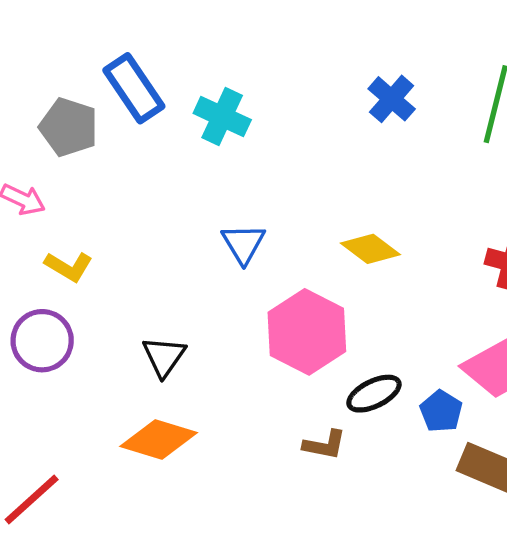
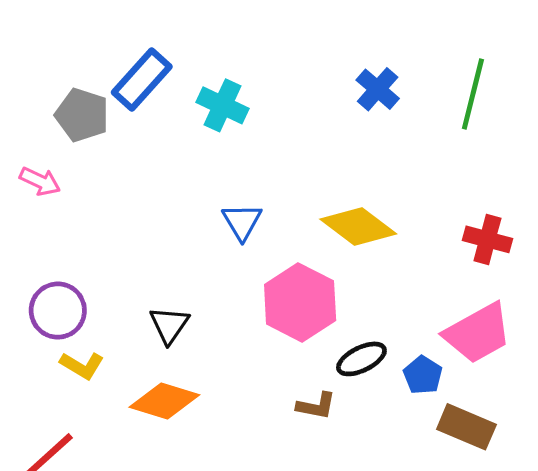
blue rectangle: (134, 88) -> (142, 80), turned 76
yellow diamond: (370, 249) -> (358, 227), size x1.4
yellow L-shape: (69, 267) -> (82, 365), moved

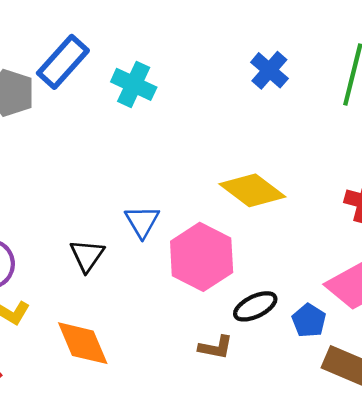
blue triangle: (242, 222) -> (142, 222), moved
black triangle: (169, 325) -> (87, 255), moved
orange diamond: (164, 401) -> (83, 343), turned 50

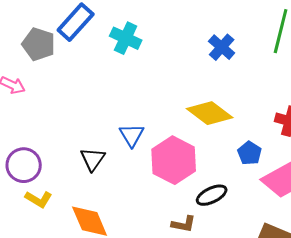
blue cross: (269, 70) -> (222, 47), moved
blue pentagon: (309, 321) -> (250, 153), moved

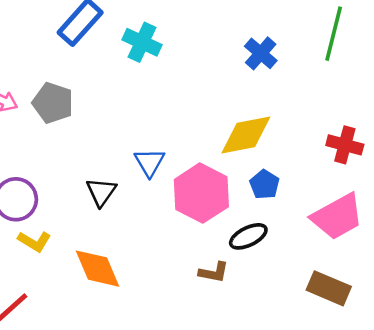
gray pentagon: (39, 44) -> (53, 103), moved
yellow diamond: (210, 113) -> (246, 135), turned -48
blue pentagon: (250, 153) -> (264, 184), moved

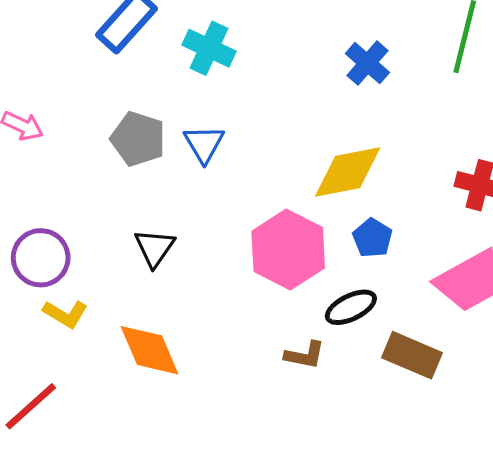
gray pentagon: (53, 103) -> (138, 139), moved
blue triangle: (149, 162) -> (204, 144), moved
brown rectangle: (329, 288) -> (412, 355), moved

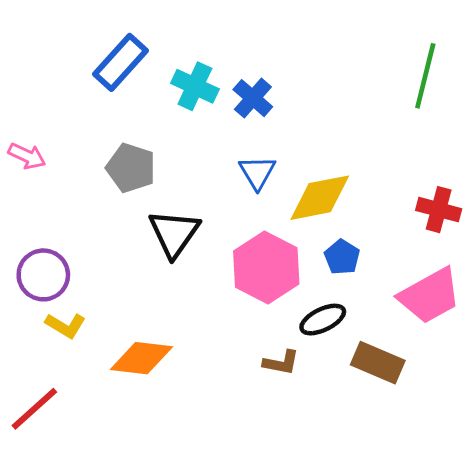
blue cross: (367, 63) -> (253, 98), moved
blue triangle: (204, 144) -> (257, 172), moved
black triangle: (155, 248) -> (174, 233), moved, size x1.4
orange diamond: (150, 350) -> (141, 358), turned -60

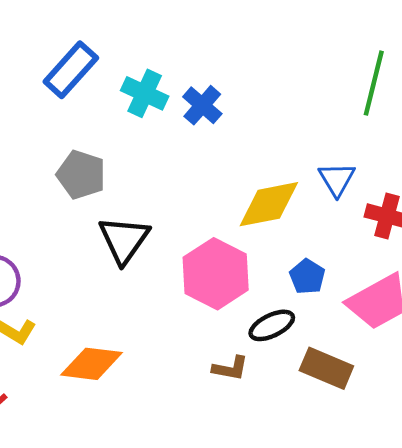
blue triangle: (257, 172) -> (337, 179), moved
blue pentagon: (342, 257) -> (307, 277), moved

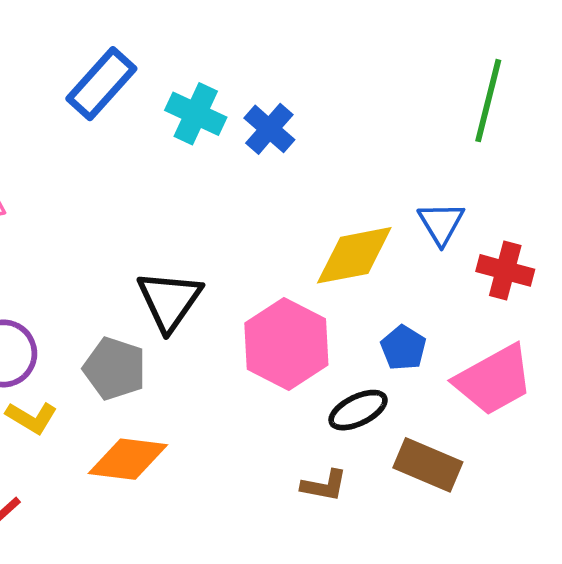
gray pentagon: (81, 175) -> (115, 369), moved
brown L-shape: (230, 368) -> (324, 486), moved

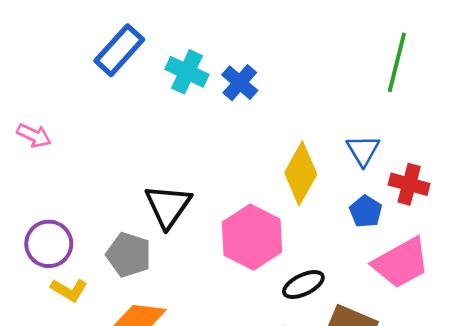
yellow diamond: (354, 255) -> (301, 173), turned -50
blue pentagon: (403, 348) -> (366, 211), moved

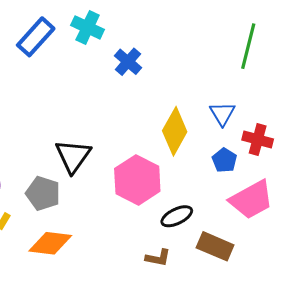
cyan cross: (187, 72) -> (88, 27), moved

